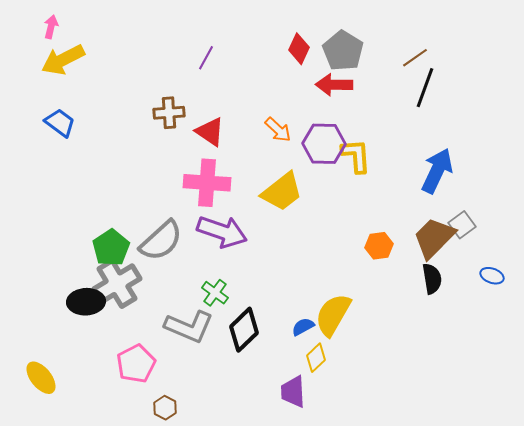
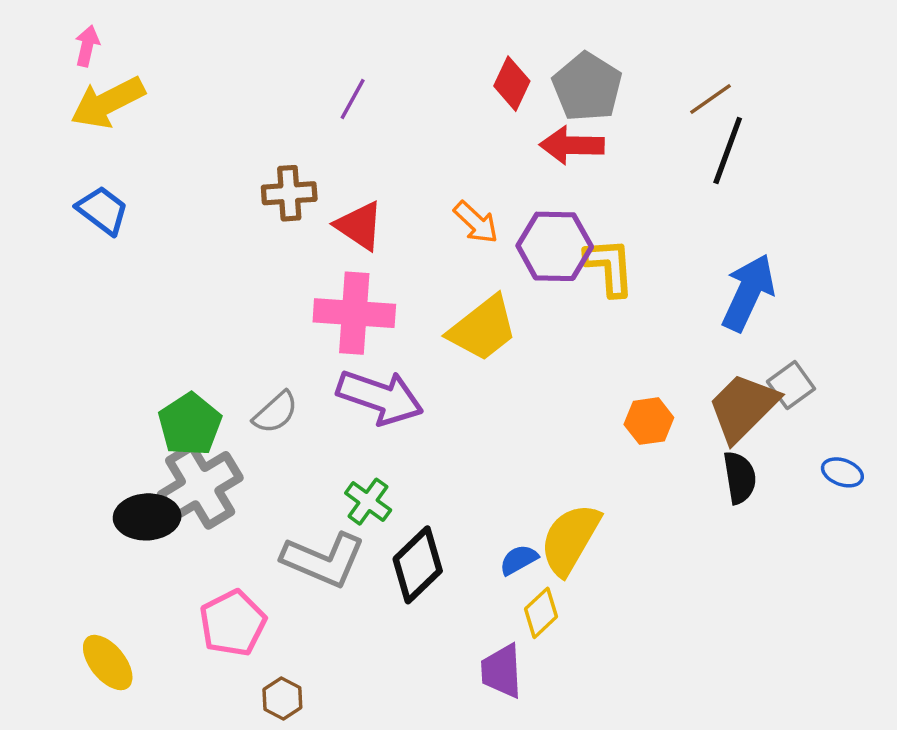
gray semicircle: (161, 241) -> (276, 412), size x0.6
yellow ellipse: (41, 378) -> (108, 663), moved

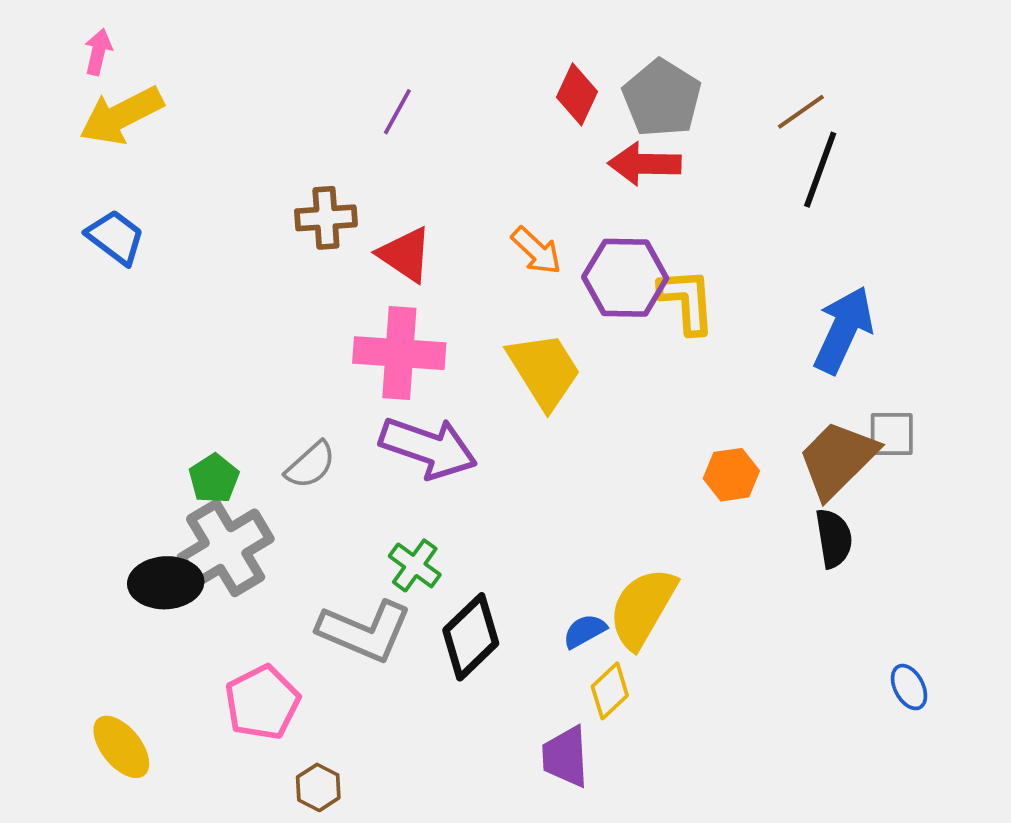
yellow trapezoid: (483, 329) -> (544, 370), turned -84
gray square: (791, 385) -> (892, 434), turned 36
green pentagon: (190, 424) -> (214, 479), size x0.7
blue ellipse: (842, 472) -> (909, 687), moved, turned 42

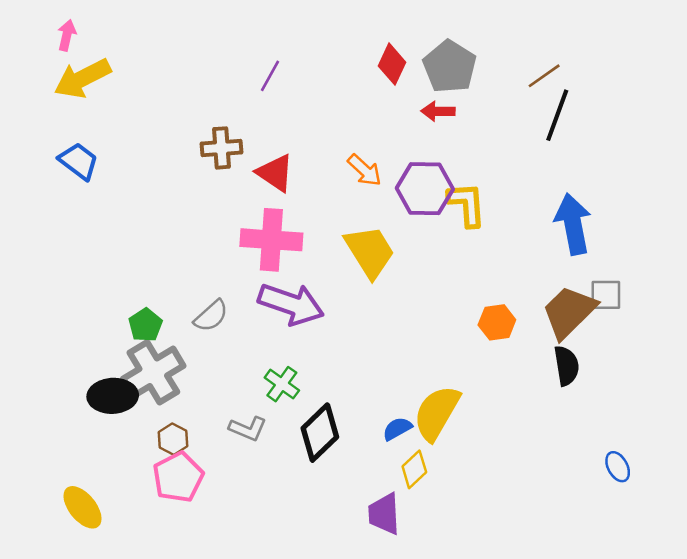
red arrow: (645, 164) -> (438, 111), size x0.7
blue arrow: (843, 330) -> (573, 224), turned -36
gray L-shape: (365, 631) -> (248, 429), size x0.6
brown hexagon: (318, 787) -> (173, 439), moved

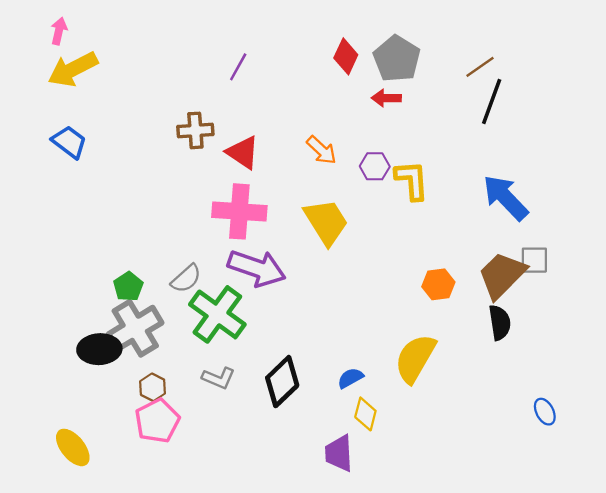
purple hexagon: (425, 189) -> (375, 166), size x0.6
blue arrow: (573, 224) -> (505, 198), turned -33
green cross: (282, 384) -> (217, 314), moved, size x1.8
yellow semicircle: (437, 413) -> (415, 358), moved
yellow diamond: (414, 469) -> (365, 414), turned -32

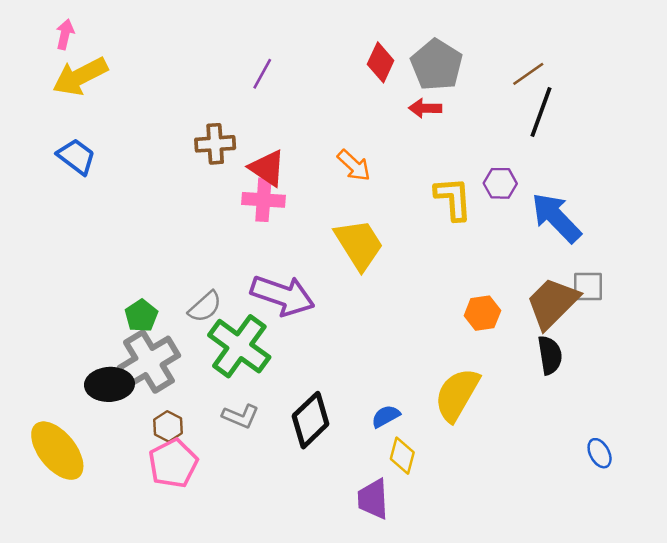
purple hexagon: (375, 166) -> (500, 183), moved
pink cross: (239, 211) -> (263, 200), moved, size x0.7
yellow ellipse: (73, 447) -> (57, 451), moved, size x1.4

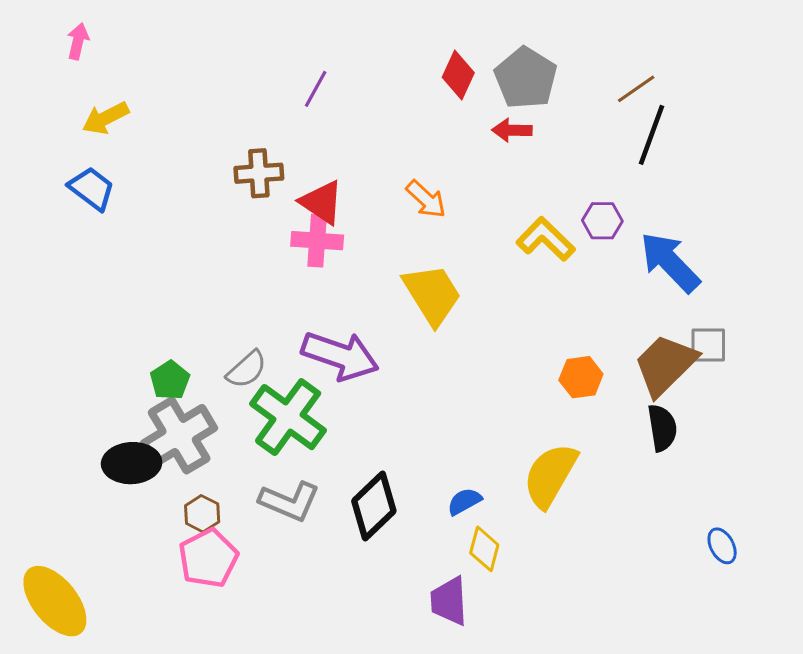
yellow arrow: (80, 76) -> (105, 118), moved, size x0.7
yellow L-shape: (453, 199) -> (546, 239), turned -42
gray L-shape: (241, 416) -> (290, 501), size x1.4
yellow ellipse: (57, 451) -> (55, 601), moved

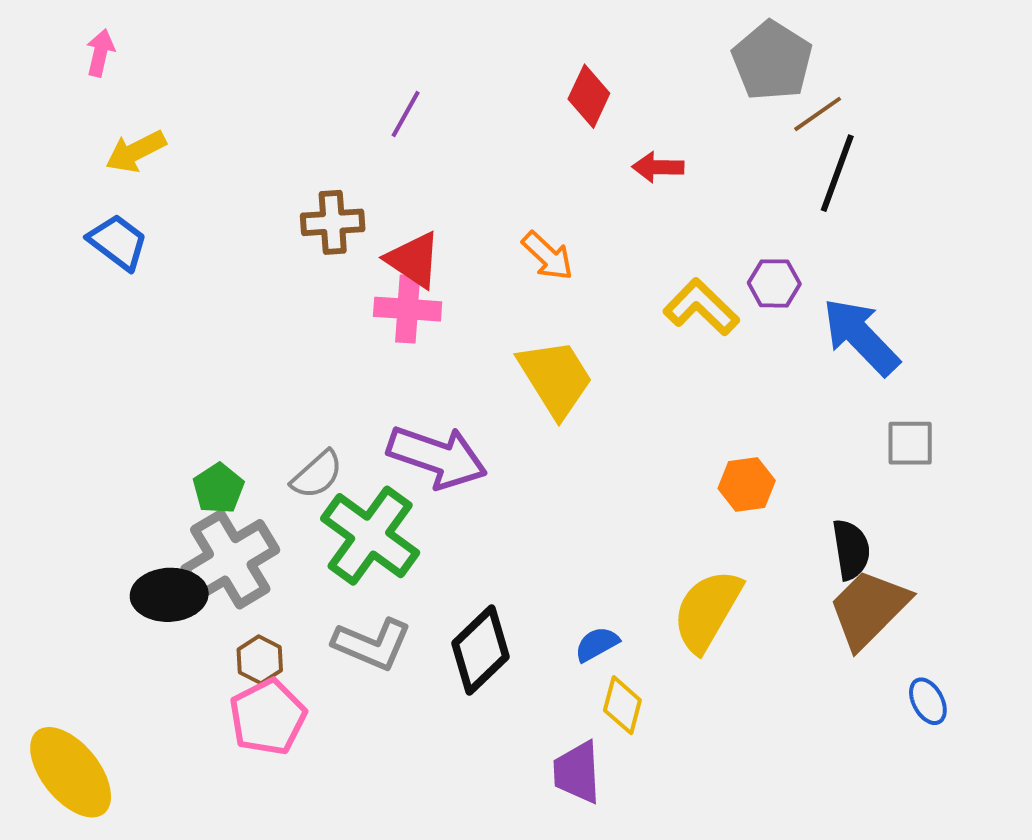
gray pentagon: (526, 78) -> (772, 61), moved
brown trapezoid: (665, 365) -> (869, 609), moved

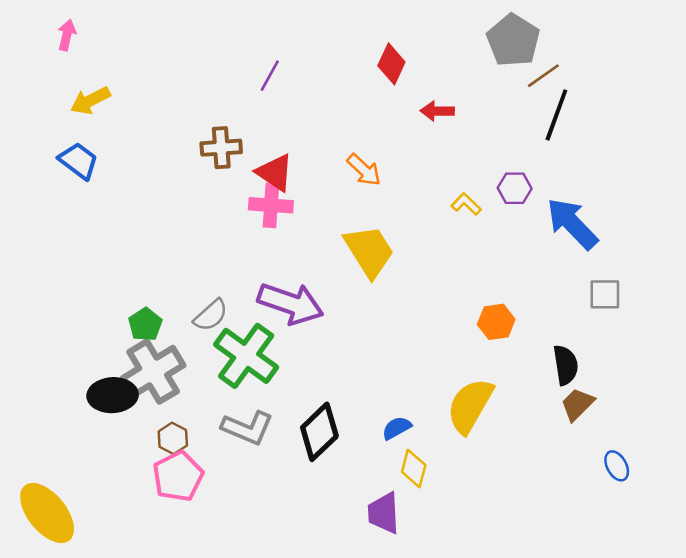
yellow L-shape: (701, 307) -> (466, 204), size x0.6
brown trapezoid: (869, 609) -> (577, 404), size x0.6

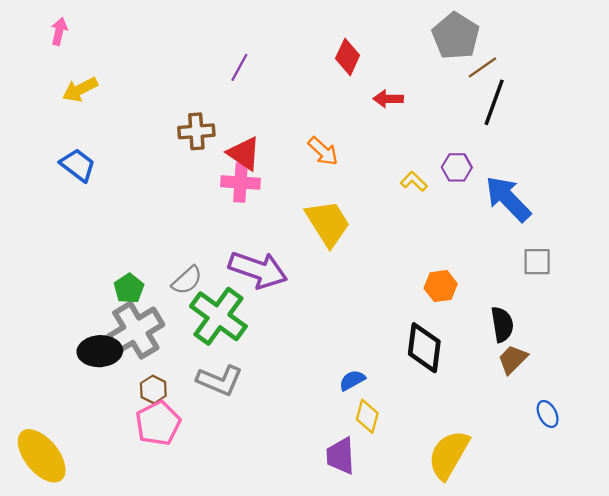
blue trapezoid: (79, 161) -> (78, 165), moved
yellow semicircle: (470, 406) -> (449, 455), moved
black diamond: (319, 432) -> (424, 348), moved, turned -39

